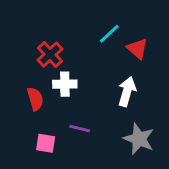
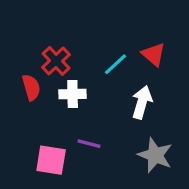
cyan line: (109, 34) -> (116, 64), moved
red semicircle: (35, 99) -> (31, 87), moved
pink square: (46, 143) -> (51, 160), size x1.4

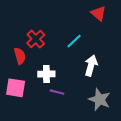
red triangle: (154, 54) -> (98, 13), moved
white cross: (73, 94) -> (46, 74), moved
pink square: (51, 160) -> (16, 88), moved

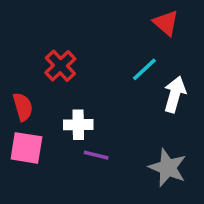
cyan line: (74, 41) -> (144, 69), moved
red semicircle: (20, 56) -> (23, 107), moved
white arrow: (91, 66) -> (175, 94), moved

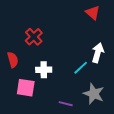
cyan line: (144, 69) -> (81, 68), moved
pink square: (26, 148) -> (26, 88), moved
purple line: (96, 155) -> (66, 104), moved

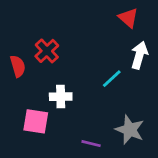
white arrow: (98, 53) -> (139, 55), moved
red semicircle: (13, 60) -> (18, 66), moved
cyan line: (81, 68) -> (112, 79), moved

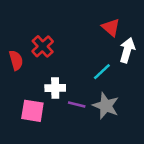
red triangle: (128, 18) -> (111, 27), moved
gray star: (130, 130) -> (106, 106), moved
purple line: (91, 144) -> (77, 104), moved

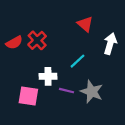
red triangle: (111, 27) -> (85, 24), moved
red semicircle: (16, 60) -> (14, 43), moved, turned 77
cyan line: (102, 72) -> (77, 61), moved

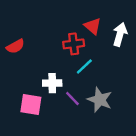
red cross: (37, 40) -> (74, 44), moved, turned 36
white arrow: (110, 44) -> (120, 34), moved
purple line: (67, 91) -> (72, 99), turned 32

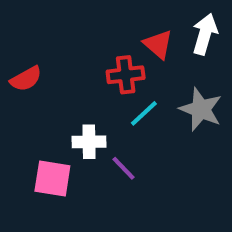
white arrow: (120, 34) -> (205, 34), moved
gray star: (100, 100) -> (201, 109), moved

